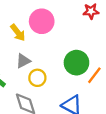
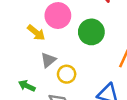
green circle: (76, 63) -> (91, 32), moved

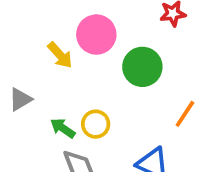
gray triangle: (48, 60) -> (20, 99), moved
green arrow: (27, 86) -> (63, 128), moved

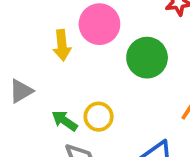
yellow arrow: (60, 55) -> (62, 45), turned 36

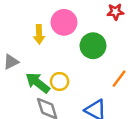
green arrow: (65, 121) -> (38, 83), size x1.5

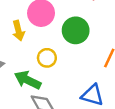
yellow circle: (60, 81) -> (47, 58), moved

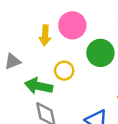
green arrow: (28, 80) -> (39, 86), turned -32

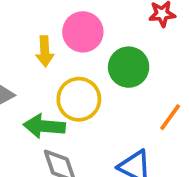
yellow circle: (64, 71) -> (79, 99), size x1.5

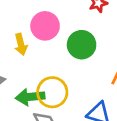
yellow circle: (79, 99) -> (52, 92), moved

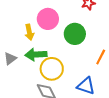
green arrow: (30, 97) -> (36, 55), moved

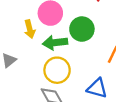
green arrow: (36, 55) -> (55, 43), moved

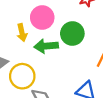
yellow circle: (57, 70) -> (22, 76), moved

